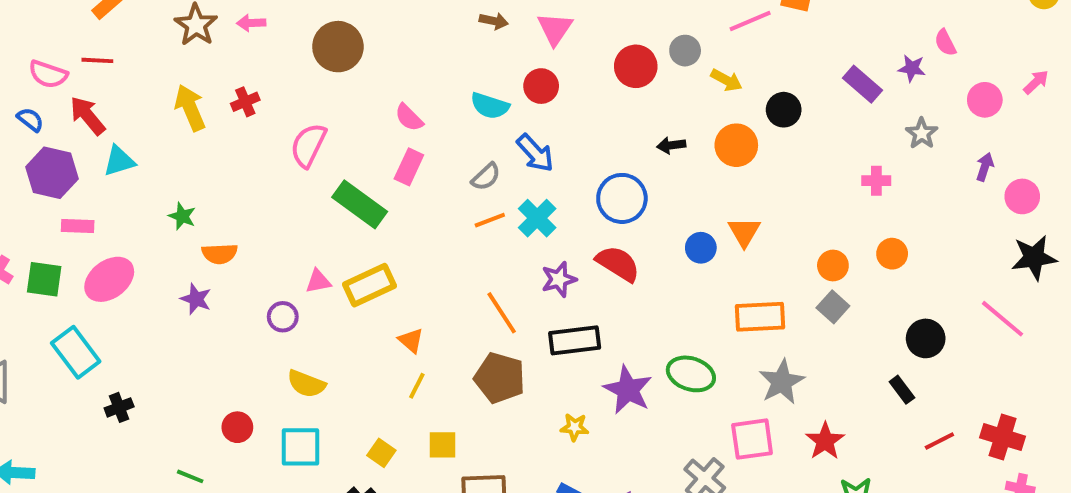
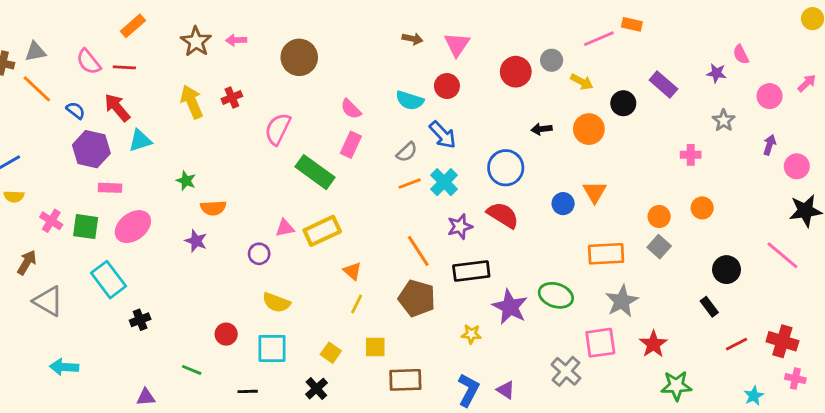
pink semicircle: (48, 74) -> (88, 62), moved, turned 32
purple rectangle: (863, 84) -> (663, 85), moved

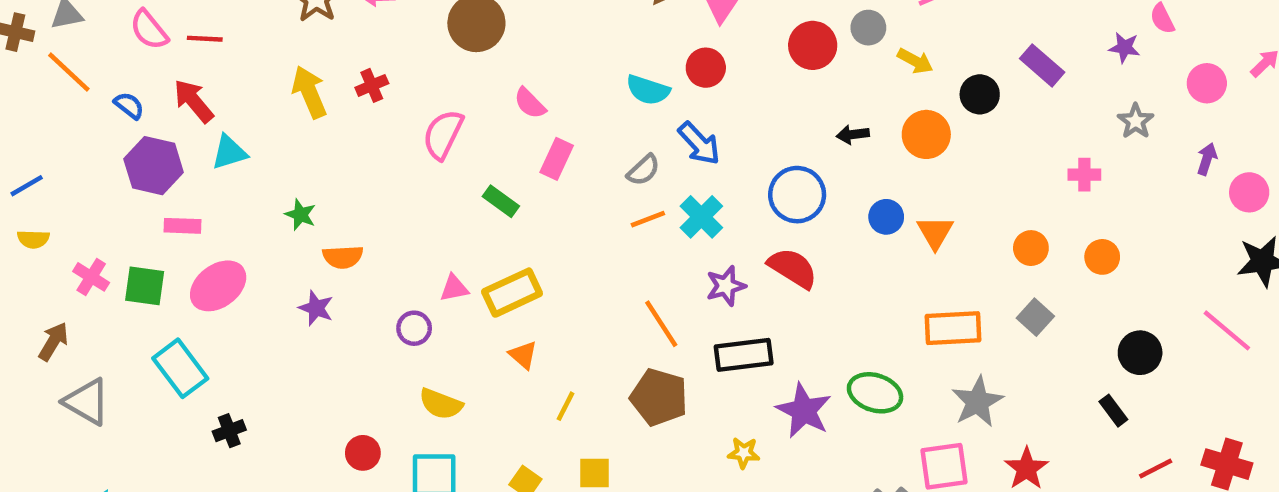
pink semicircle: (351, 109) -> (530, 103), moved
green rectangle: (315, 172) -> (501, 201), size x0.6
blue circle: (563, 204) -> (886, 217), moved
orange circle: (659, 217) -> (1031, 248), moved
orange triangle: (352, 271) -> (523, 355), moved

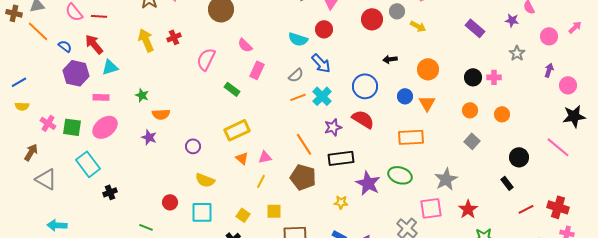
black circle: (980, 94) -> (473, 77), moved
orange circle: (926, 134) -> (428, 69), moved
pink rectangle: (182, 226) -> (101, 97), moved
pink triangle: (454, 288) -> (265, 157), moved
orange rectangle: (953, 328) -> (411, 137), moved

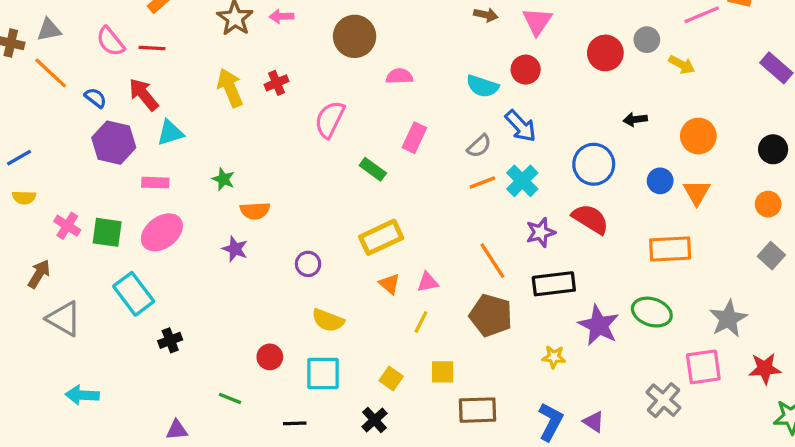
pink semicircle: (245, 45) -> (399, 76), moved, turned 133
red star: (468, 209) -> (765, 369), turned 30

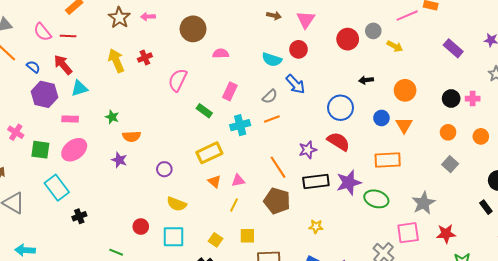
cyan cross: (522, 181) -> (240, 125), moved, turned 30
pink cross: (67, 226) -> (16, 132), moved
purple star: (599, 325) -> (349, 182), moved, turned 30

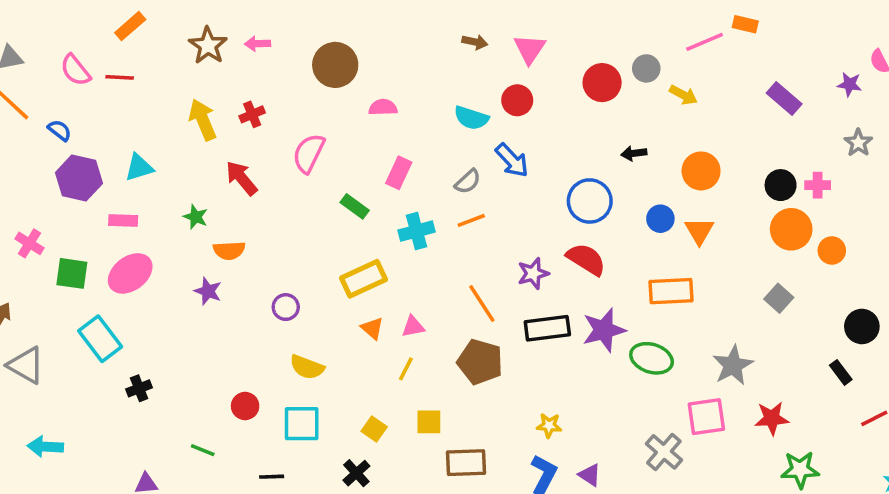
red arrow: (63, 65) -> (242, 178), moved
orange circle: (448, 132) -> (791, 229), moved, size x1.5
yellow star: (316, 227) -> (549, 425), moved

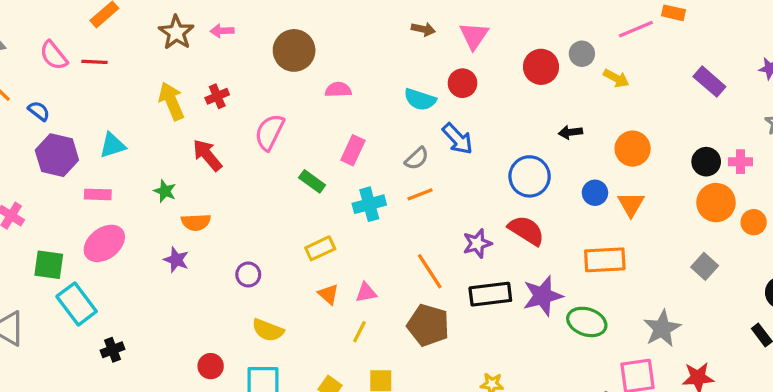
green square: (72, 273) -> (49, 265), moved
yellow rectangle: (363, 279) -> (320, 248), size x0.7

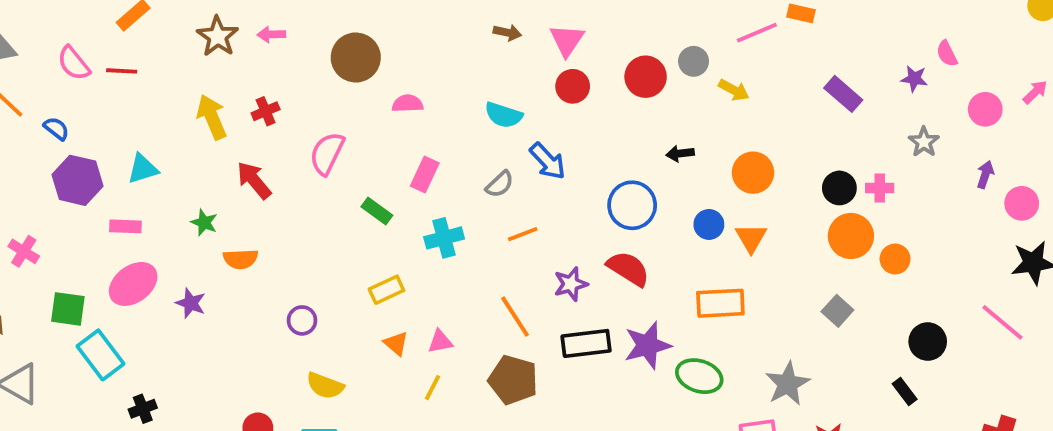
red circle: (463, 83) -> (573, 86), moved
orange line: (420, 194) -> (523, 234), moved
purple star: (176, 260) -> (191, 303), moved

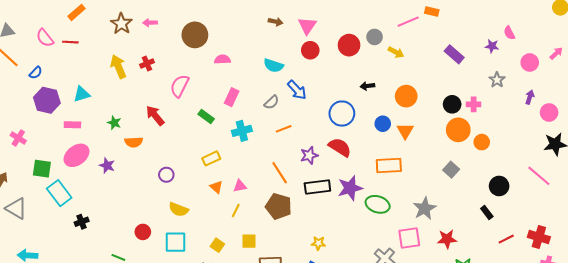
blue semicircle: (56, 129) -> (36, 73), turned 96
red arrow: (254, 180) -> (155, 116), moved

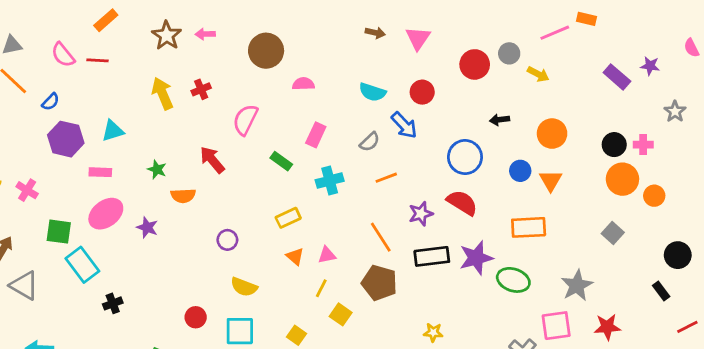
purple star: (492, 46) -> (650, 66), moved
red circle: (310, 50) -> (422, 92), moved
yellow square: (249, 241) -> (341, 314), moved, turned 35

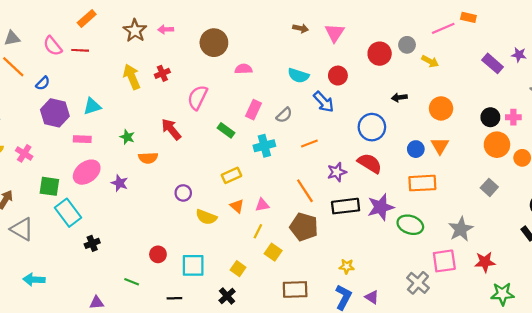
gray semicircle: (370, 142) -> (284, 115), moved
blue circle: (520, 171) -> (416, 149), moved
yellow semicircle: (244, 287) -> (206, 217), moved

